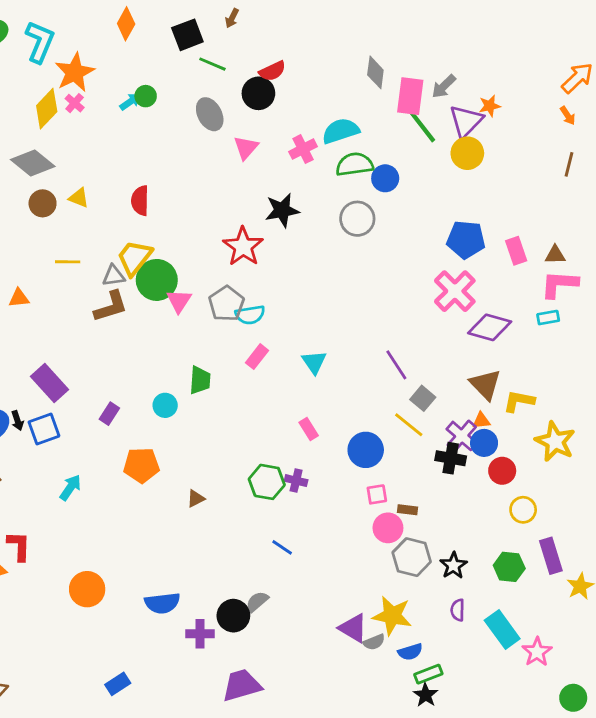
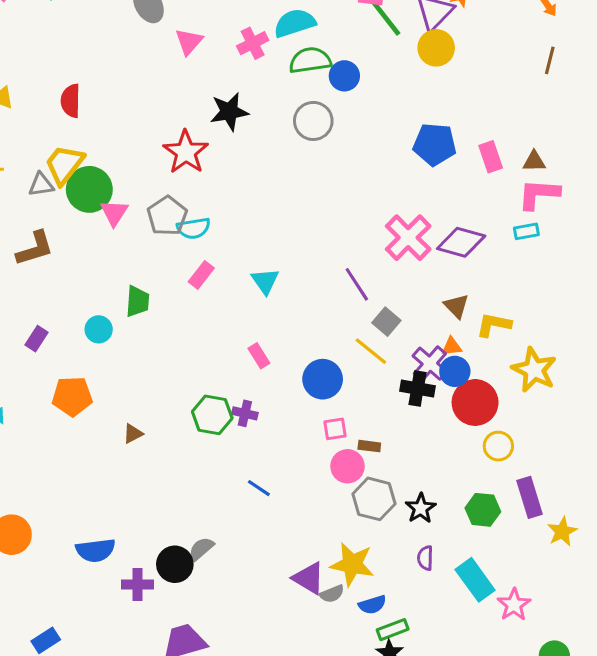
pink cross: (455, 291) -> (408, 238), moved
brown L-shape: (111, 306) -> (35, 249), moved
brown triangle: (485, 384) -> (456, 306), size x0.7
red circle: (502, 471) -> (475, 402), size x1.5
blue line: (282, 547) -> (259, 488), moved

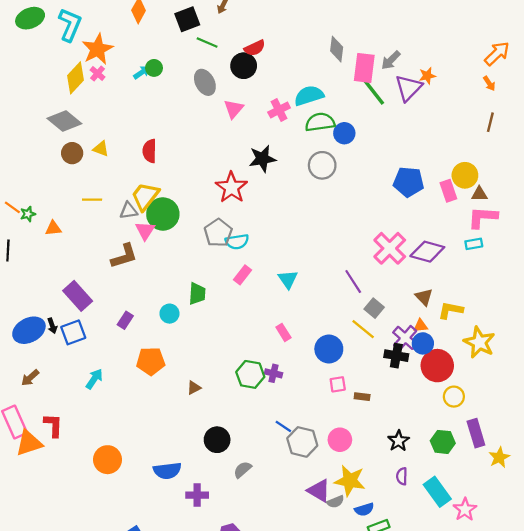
yellow circle: (436, 48) -> (465, 175), moved
pink triangle: (114, 213) -> (145, 231), moved
pink circle: (347, 466) -> (340, 440), moved
gray hexagon: (374, 499) -> (302, 442), moved
black circle: (175, 564) -> (217, 440), moved

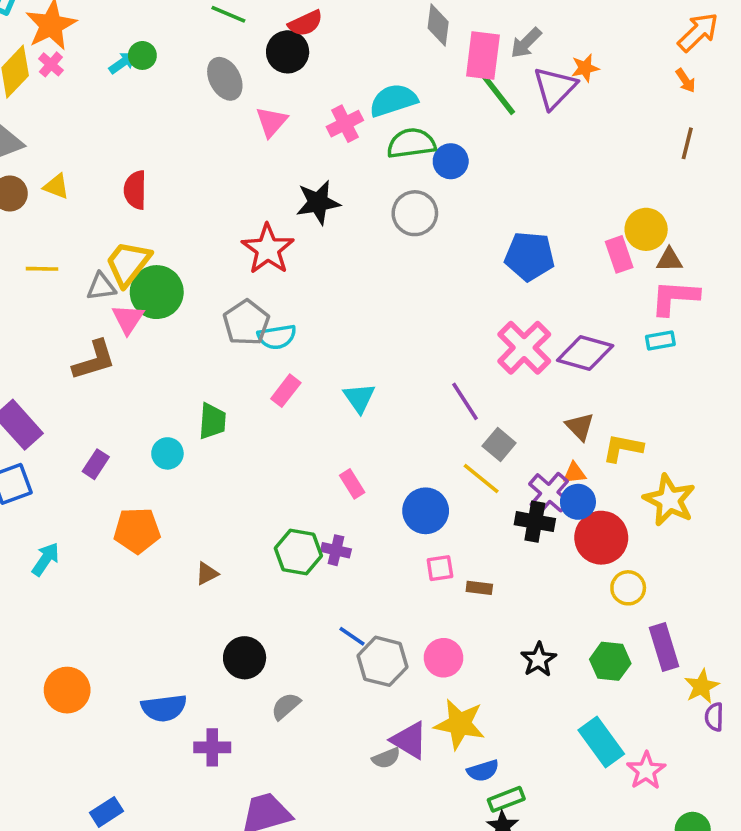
blue pentagon: (408, 182) -> (530, 256), moved
purple semicircle: (402, 476) -> (714, 717), moved
gray semicircle: (335, 502) -> (386, 758), moved

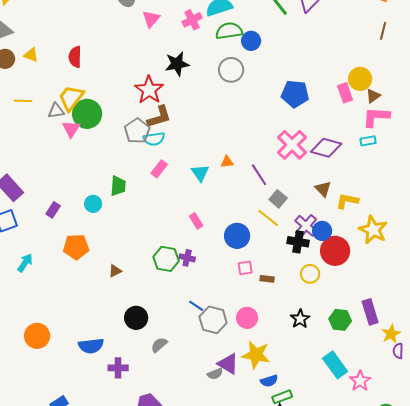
brown triangle: (669, 260) -> (373, 96), turned -35
brown L-shape: (94, 360) -> (159, 117), moved
orange triangle: (574, 473) -> (227, 162), moved
yellow circle: (628, 588) -> (310, 274), moved

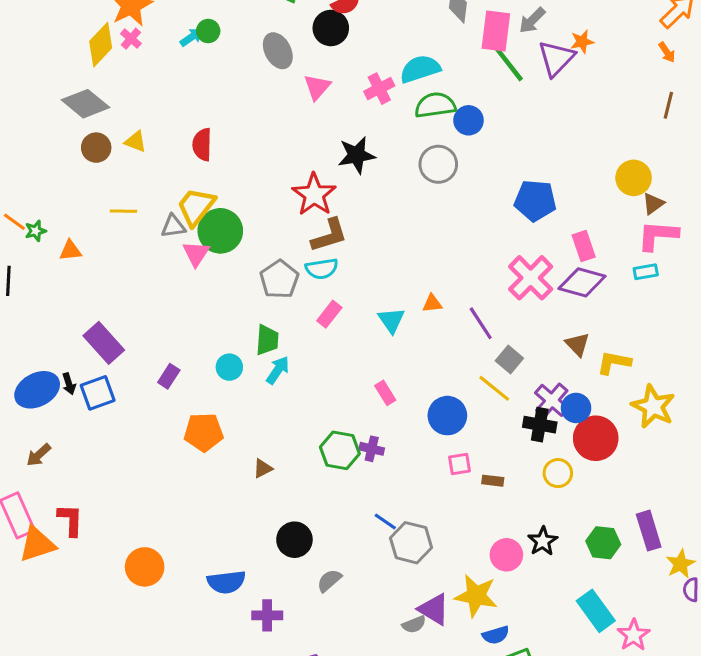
pink rectangle: (345, 93) -> (584, 246), moved
gray pentagon: (137, 131) -> (279, 279), moved
cyan arrow: (25, 263) -> (278, 370), moved
pink circle: (247, 318) -> (506, 555), moved

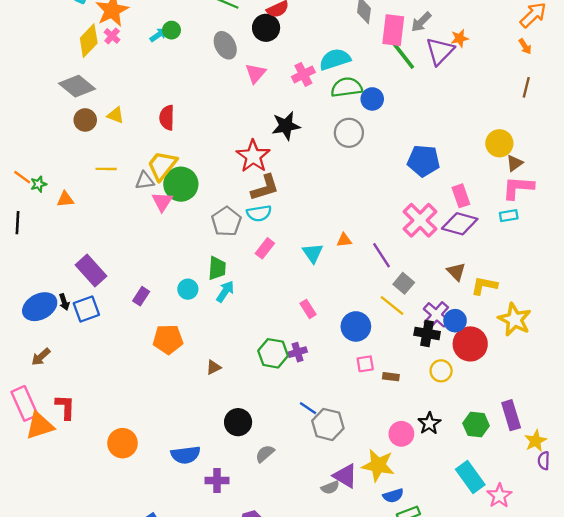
purple cross: (372, 449) -> (298, 352), turned -30

